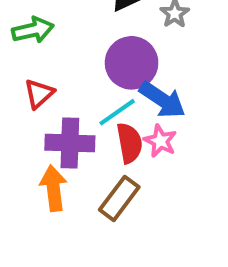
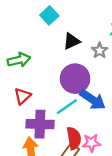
pink star: (160, 141) -> (91, 143), moved, turned -30
red semicircle: (129, 143) -> (74, 138), moved

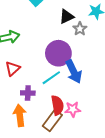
black triangle: (72, 41) -> (67, 17), moved
blue arrow: (93, 100) -> (74, 72), turned 30
purple cross: (40, 124) -> (28, 93), size x0.6

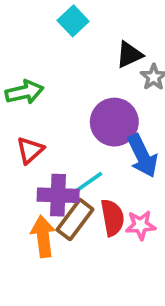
cyan line: (51, 78) -> (86, 184), moved
purple cross: (28, 93) -> (58, 195), size x1.5
brown rectangle: (52, 121) -> (75, 220), moved

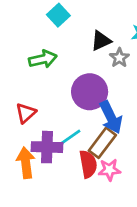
green arrow: (24, 92) -> (43, 59), moved
brown rectangle: (75, 220) -> (102, 143), moved
orange arrow: (43, 236) -> (26, 163), moved

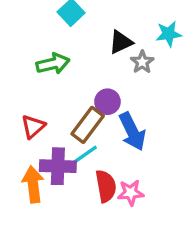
purple circle: (90, 92) -> (107, 102), size x0.6
brown rectangle: (102, 143) -> (88, 125), moved

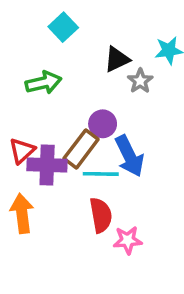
cyan line: (83, 156) -> (101, 174), moved, turned 36
purple cross: (58, 166) -> (47, 165), moved
pink star: (131, 193) -> (128, 240), moved

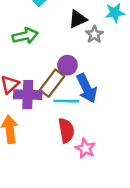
pink star: (128, 240) -> (85, 148), turned 30

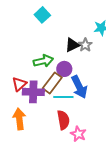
black triangle: (78, 19) -> (72, 45), moved
green arrow: (25, 36) -> (43, 61), moved

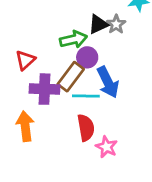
green arrow: (43, 61) -> (73, 39), moved
red triangle: (19, 84) -> (25, 60), moved

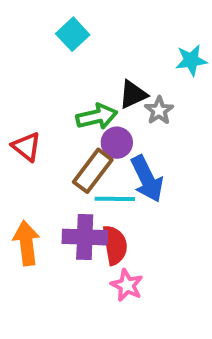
gray star: (116, 24) -> (159, 110), moved
red triangle: (25, 60) -> (26, 147), turned -40
purple cross: (44, 89) -> (85, 237), moved
pink star: (106, 147) -> (127, 285), moved

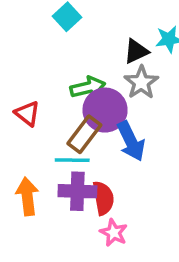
black triangle: (133, 94) -> (136, 51), moved
gray star: (159, 110) -> (141, 82), size x1.4
purple circle: (117, 143) -> (105, 110), size x1.6
cyan line: (115, 199) -> (72, 160), moved

